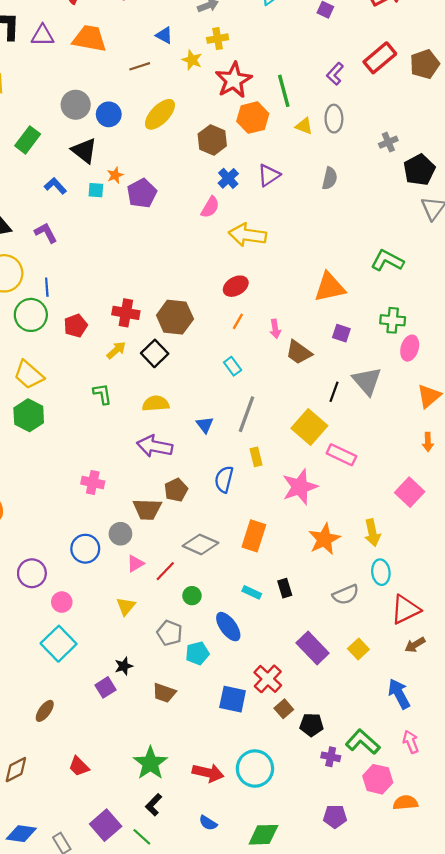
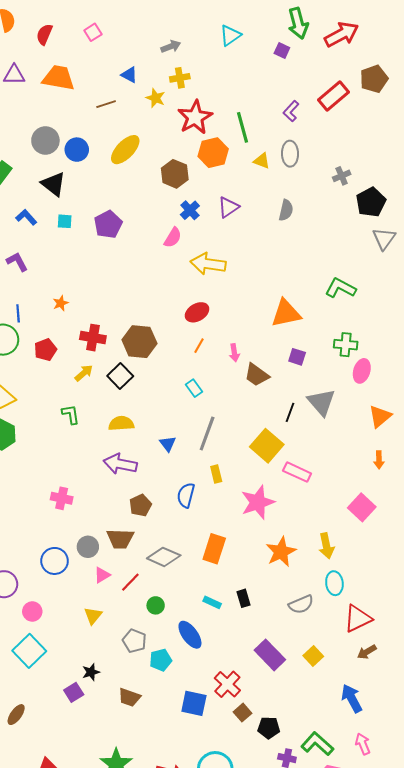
brown pentagon: (425, 64) -> (374, 79), moved
orange star: (115, 175) -> (61, 303), moved
brown trapezoid: (147, 509) -> (120, 539), moved

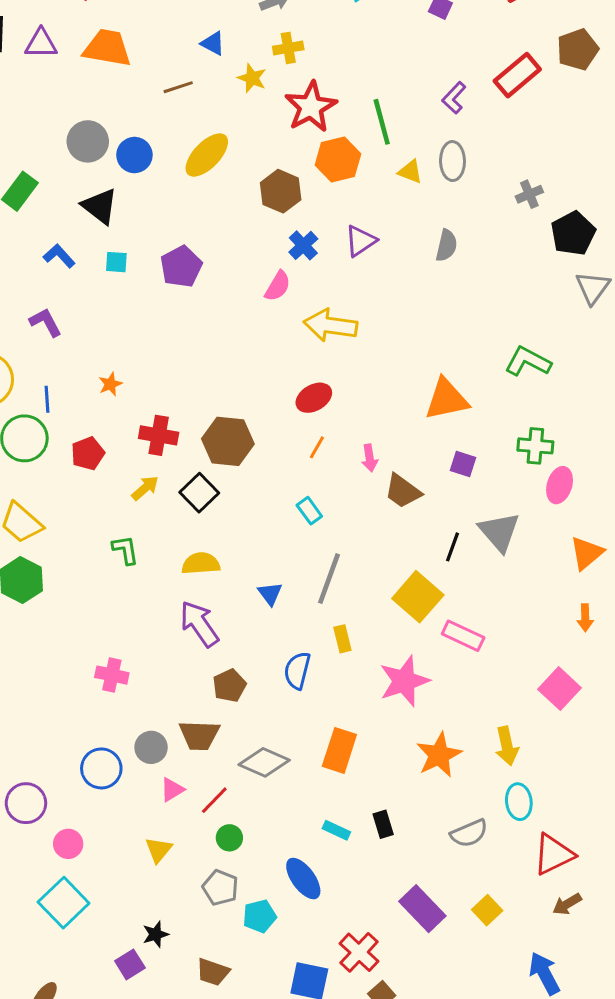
purple arrow: (120, 464) -> (199, 624), turned 44
green circle: (156, 605) -> (229, 838), moved

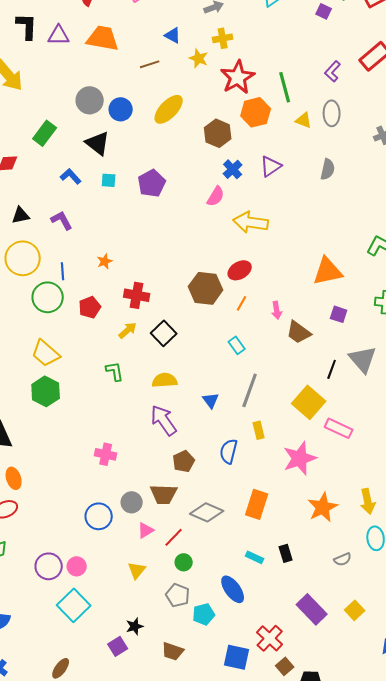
brown hexagon: (228, 441) -> (206, 288), moved
purple circle: (26, 803) -> (49, 566), moved
gray semicircle: (469, 833) -> (343, 559), size x0.7

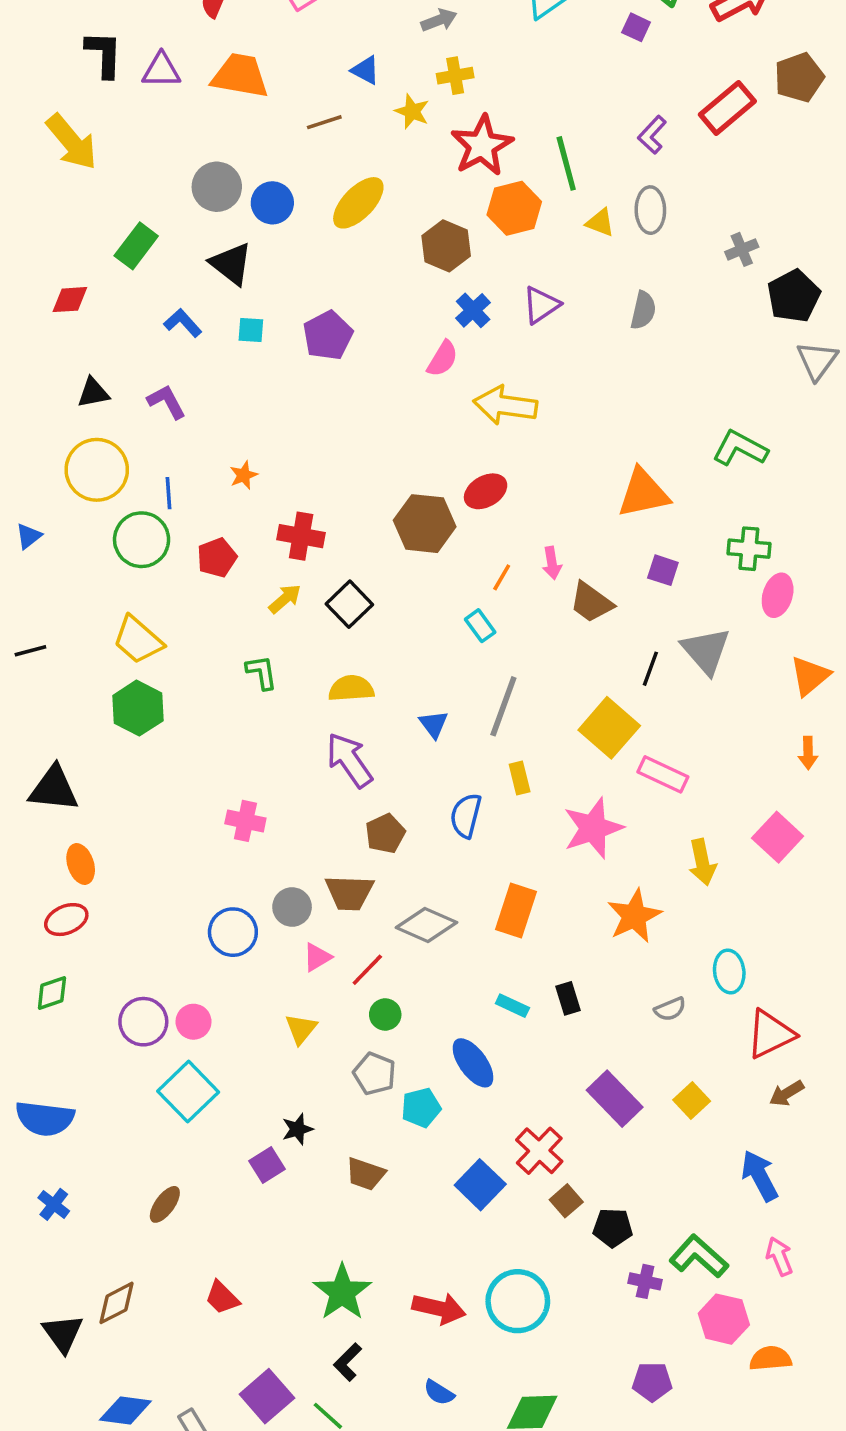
orange line: (242, 303) -> (502, 577), moved
yellow arrow: (368, 501) -> (702, 862), moved
blue square: (237, 657) -> (480, 1185), turned 32

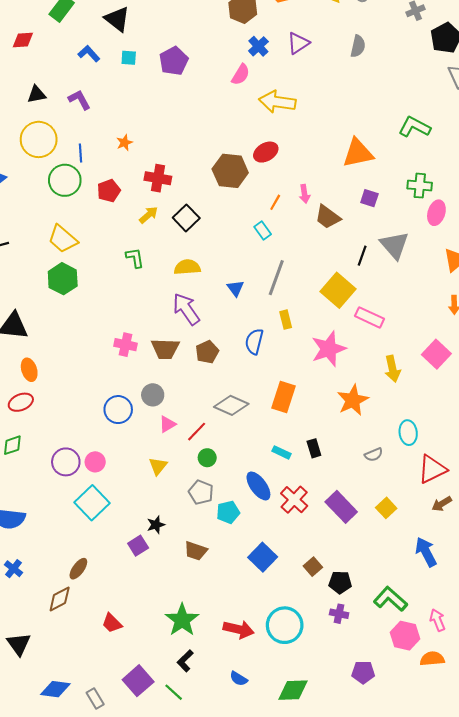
brown trapezoid: (349, 893) -> (165, 349), moved
red cross: (539, 1151) -> (294, 500), moved
pink arrow: (779, 1256) -> (437, 620), moved
purple cross: (645, 1281) -> (339, 614), moved
brown diamond: (116, 1303) -> (60, 599), moved

